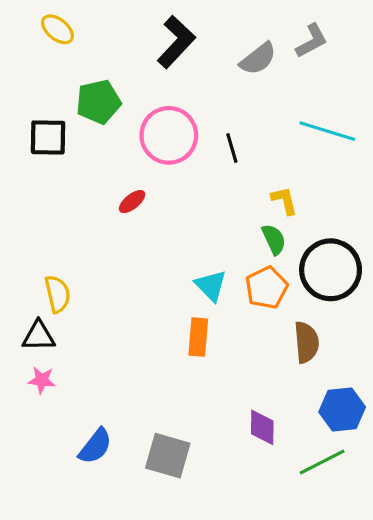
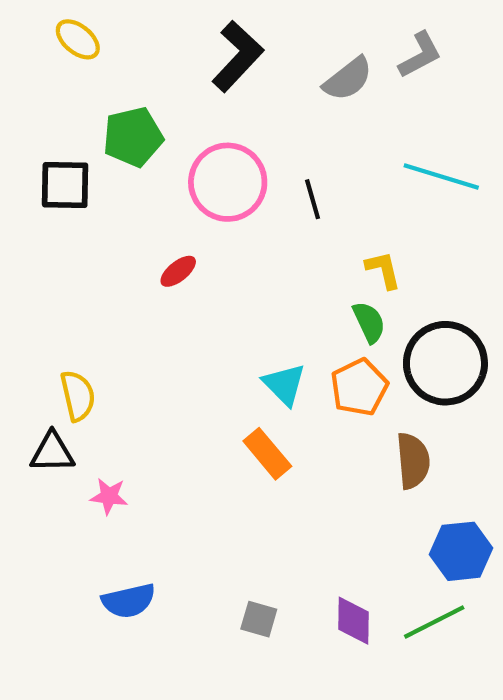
orange rectangle: (198, 337) -> (267, 454), turned -45
pink star: (42, 380) -> (109, 496), moved
purple diamond: (262, 427) -> (354, 621), moved
blue semicircle: (95, 446) -> (129, 601), turned 39
gray square: (168, 456) -> (259, 619), moved, size x0.6

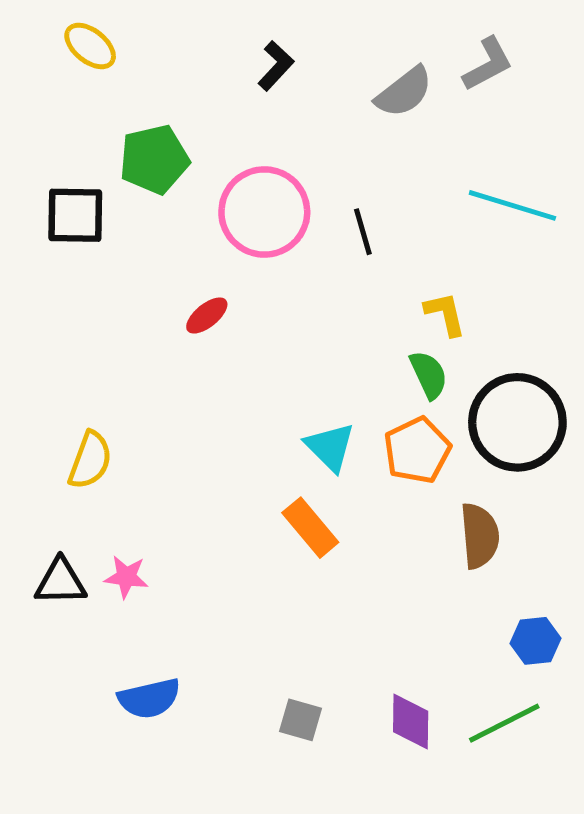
black L-shape: (238, 56) -> (276, 66), size x0.6
yellow semicircle: (78, 396) -> (90, 460), turned 33
black triangle: (52, 452) -> (61, 582), moved
blue hexagon: (461, 551) -> (536, 641), size x0.7

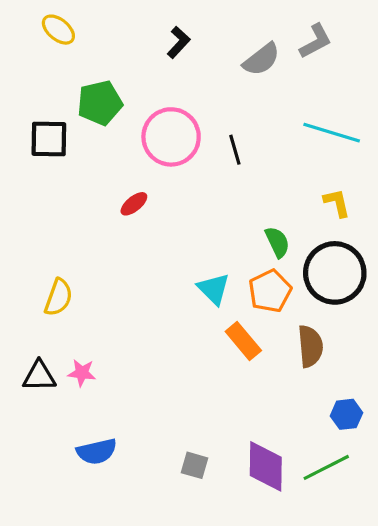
yellow L-shape: (445, 314) -> (337, 203), moved
orange rectangle: (310, 528) -> (243, 341), moved
purple diamond: (411, 721) -> (266, 466), size x1.4

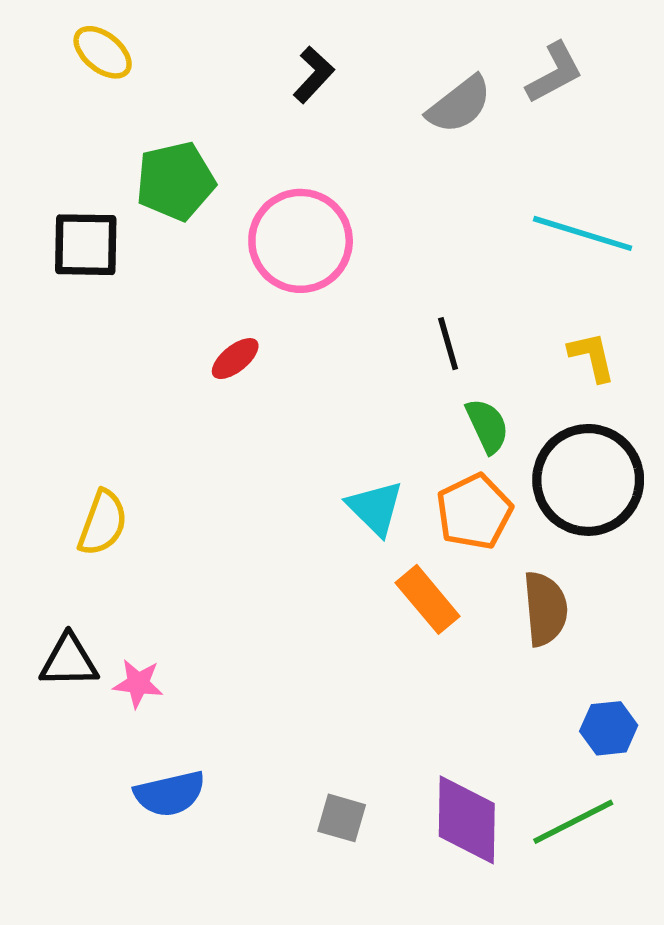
black line: (235, 150) -> (448, 344), moved
pink star: (82, 373) -> (138, 683), moved

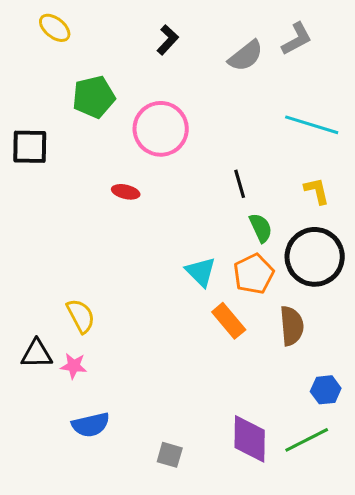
black square: (86, 245) -> (30, 147), moved
red ellipse: (235, 359) -> (126, 192), turned 52
yellow semicircle: (103, 523) -> (81, 316), moved, turned -48
gray square: (342, 818) -> (170, 455), moved

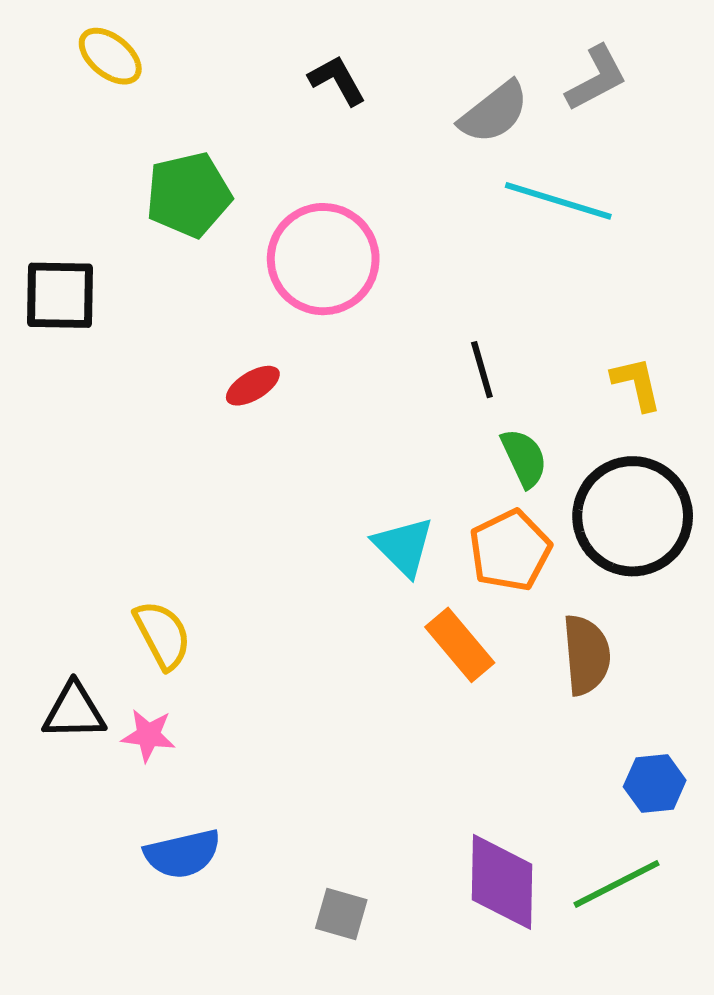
black L-shape: (168, 40) -> (337, 80), turned -72
cyan line: (312, 125) -> (558, 201), moved
red ellipse: (126, 192) -> (253, 386), turned -44

